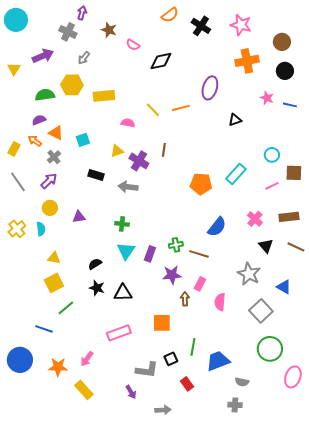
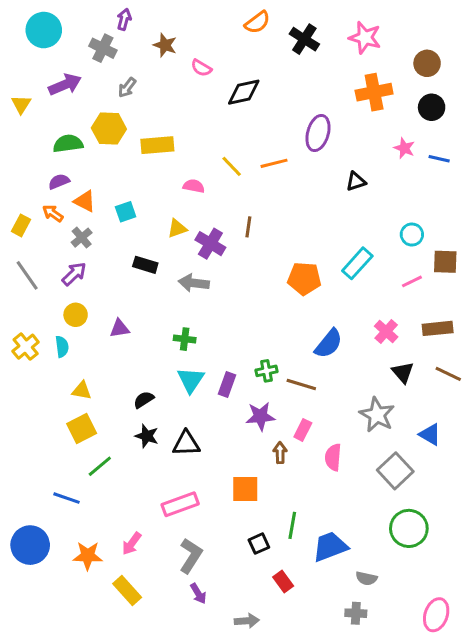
cyan circle: (16, 20) -> (44, 30), moved
gray L-shape: (147, 370) -> (191, 556), moved, turned -65
pink ellipse: (293, 377) -> (436, 615), moved

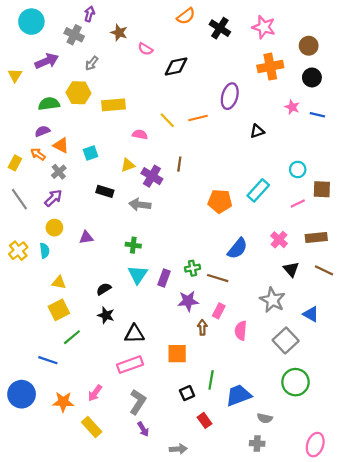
black triangle: (186, 444) -> (134, 334), moved

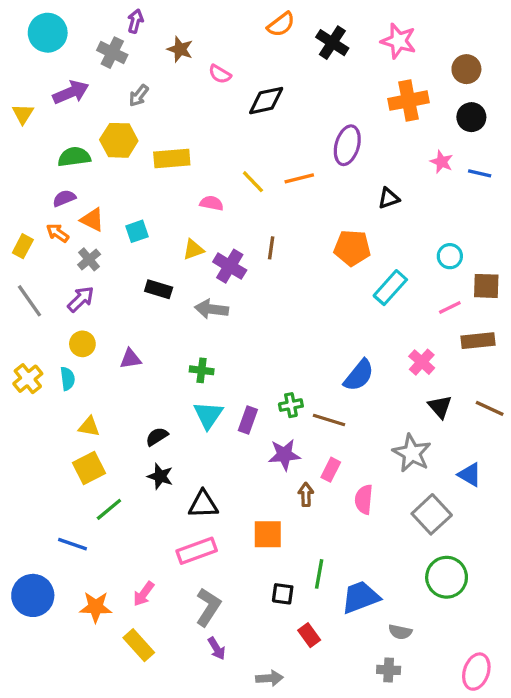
orange pentagon: (220, 201) -> (352, 248), moved
brown rectangle: (316, 237) -> (478, 341), moved
black square: (187, 393) -> (283, 594), turned 32

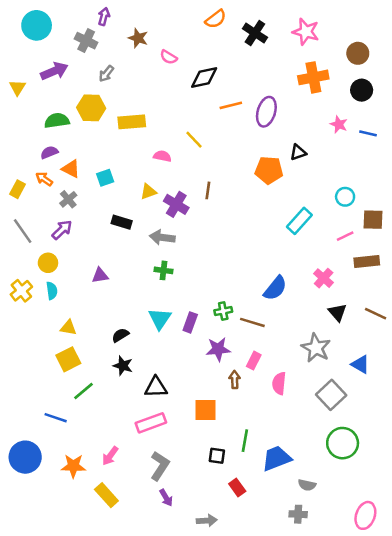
orange line: (299, 178) -> (231, 105), moved
orange pentagon: (352, 248) -> (269, 170), moved
yellow circle: (82, 344) -> (48, 263), moved
green cross: (202, 370) -> (164, 270), moved

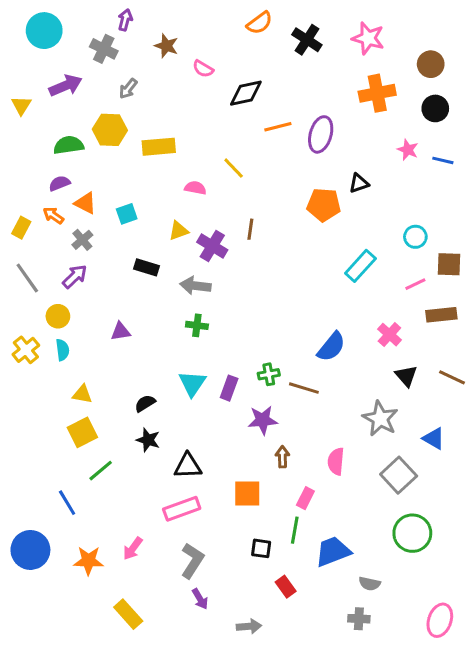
pink rectangle: (254, 361) -> (305, 498), moved
blue line: (56, 418) -> (67, 503), turned 40
yellow rectangle: (106, 495) -> (128, 614), moved

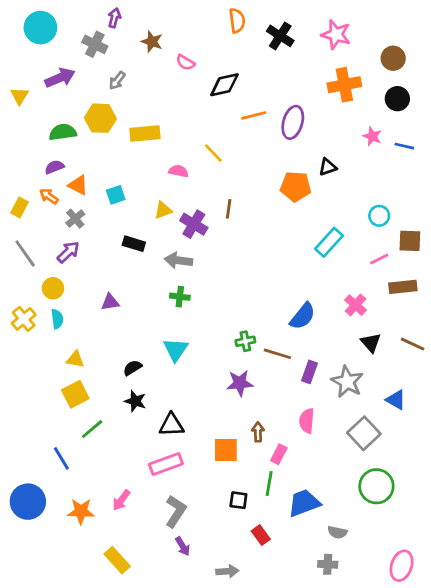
orange semicircle: (260, 23) -> (237, 21), turned -60
purple rectangle: (229, 388) -> (310, 372), moved
brown arrow: (282, 457) -> (258, 432), moved

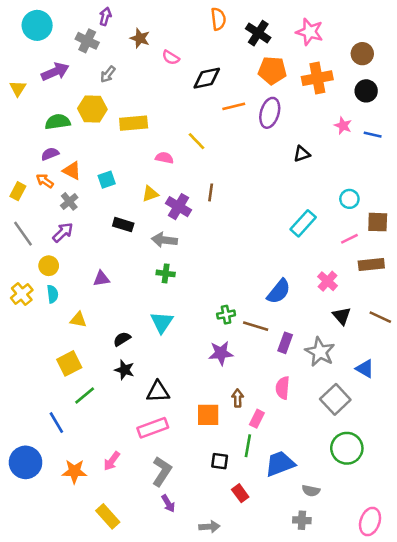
orange pentagon: (296, 187) -> (272, 70), moved
yellow triangle: (75, 359) -> (78, 320), moved

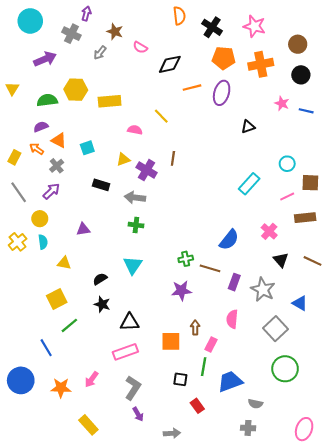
gray arrow: (108, 74) -> (100, 53), moved
yellow triangle: (18, 88) -> (12, 89), moved

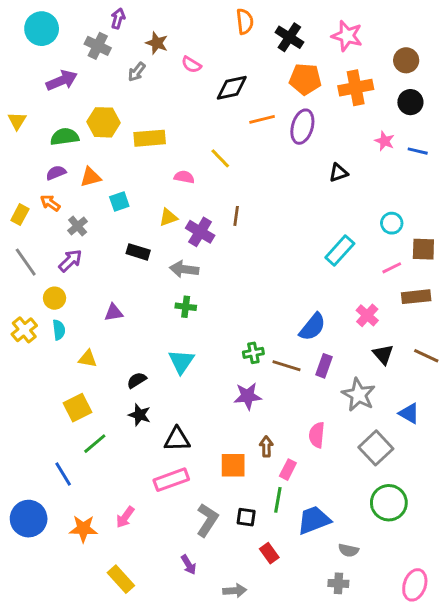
orange triangle: (59, 140) -> (91, 177), moved, turned -42
purple rectangle: (234, 282) -> (324, 366), moved
gray L-shape: (133, 388) -> (207, 520), moved

